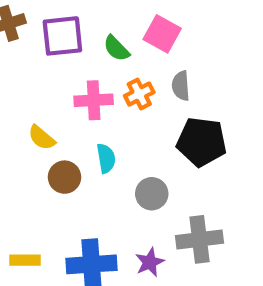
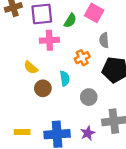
green semicircle: (116, 48) -> (70, 21), turned -104
orange cross: (139, 94) -> (82, 58), moved
pink cross: (94, 100) -> (49, 40), moved

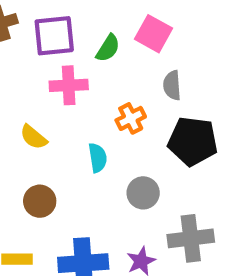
brown circle: (43, 88) -> (40, 201), moved

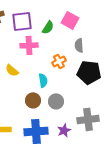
gray circle: (143, 193) -> (56, 101), moved
brown circle: (40, 201) -> (33, 100), moved

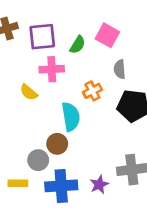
yellow semicircle: (12, 70) -> (29, 92), moved
cyan semicircle: (43, 80) -> (71, 117), size x1.5
gray circle: (56, 101) -> (38, 160), moved

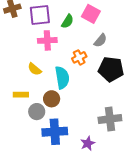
gray semicircle: (120, 69) -> (100, 40), turned -136
yellow semicircle: (29, 92) -> (35, 69), moved
yellow rectangle: (18, 183) -> (21, 95), moved
purple star: (99, 185) -> (88, 143), moved

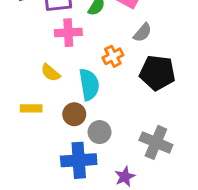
gray circle: (37, 112) -> (100, 132), moved
gray cross: (110, 119) -> (156, 142), turned 30

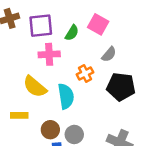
yellow semicircle: (50, 73) -> (35, 87), size x1.5
brown circle: (74, 114) -> (50, 130), moved

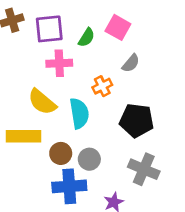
black pentagon: (121, 87) -> (137, 121), moved
yellow rectangle: (19, 115) -> (23, 136), size x1.6

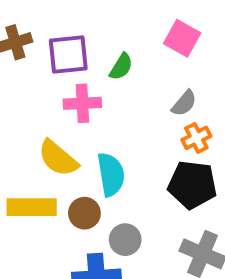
pink square: (118, 27) -> (182, 38), moved
orange cross: (102, 86) -> (196, 138), moved
brown circle: (61, 153) -> (84, 213), moved

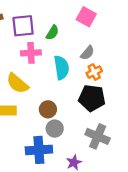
cyan semicircle: (111, 175) -> (61, 68), moved
brown circle: (84, 213) -> (48, 109), moved

